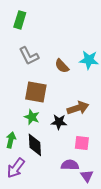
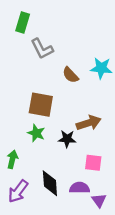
gray L-shape: (29, 56) -> (42, 49), moved
black diamond: (35, 145) -> (50, 183), moved

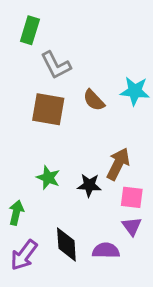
brown square: (41, 105) -> (48, 109), moved
brown arrow: (89, 123) -> (118, 164), turned -45
pink square: (93, 163) -> (132, 197), moved
purple triangle: (99, 200) -> (132, 226), moved

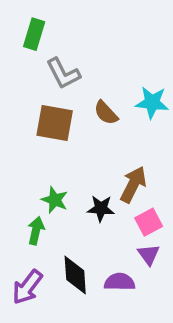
pink square: (132, 197) -> (149, 222), turned -35
green arrow: (16, 213) -> (36, 231), moved

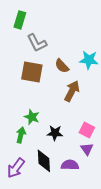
brown arrow: (133, 185) -> (72, 91), moved
black star: (101, 208) -> (55, 133), moved
pink square: (149, 222) -> (87, 130), turned -35

